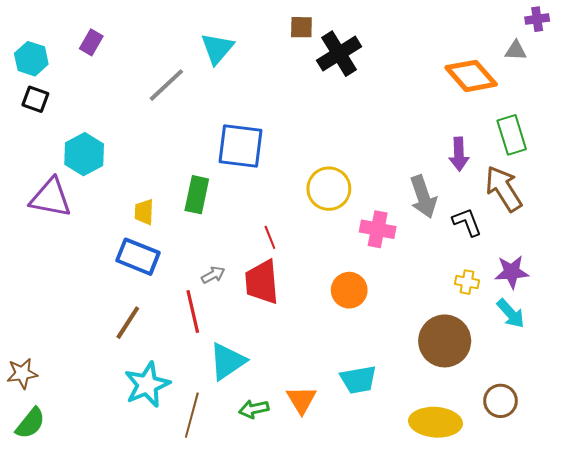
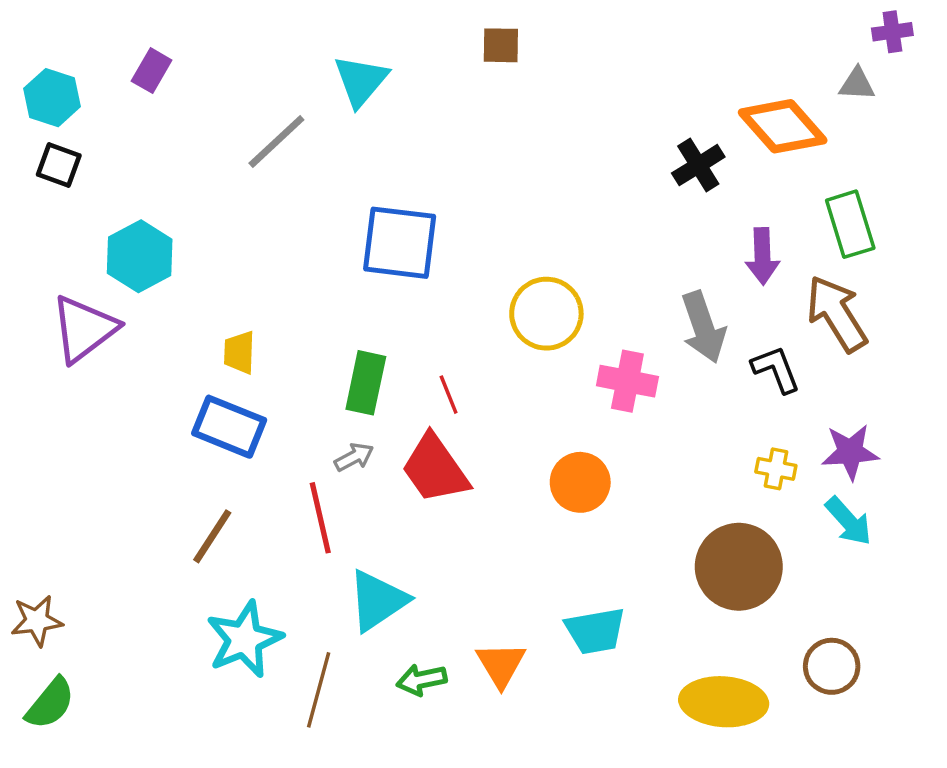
black cross: (339, 54) -> (698, 165), moved, size x0.7
green rectangle: (197, 195) -> (366, 383), moved
purple triangle: (51, 198) -> (84, 329), turned -48
red trapezoid: (262, 282) -> (435, 469), turned -30

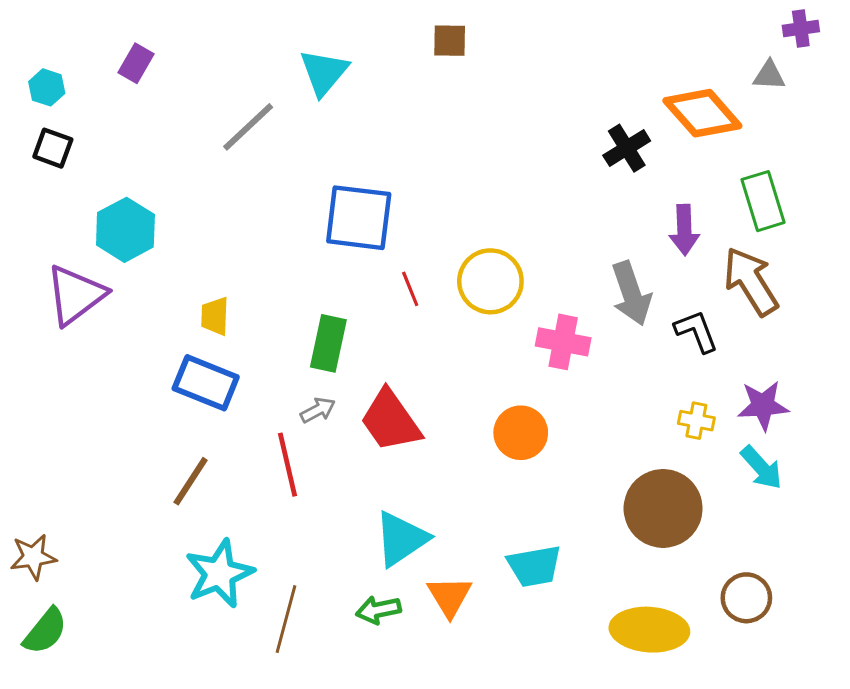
cyan hexagon: (52, 98) -> (47, 87), size x0.7
red line: (449, 395) -> (410, 289), moved
cyan triangle: (378, 600) -> (401, 539), moved

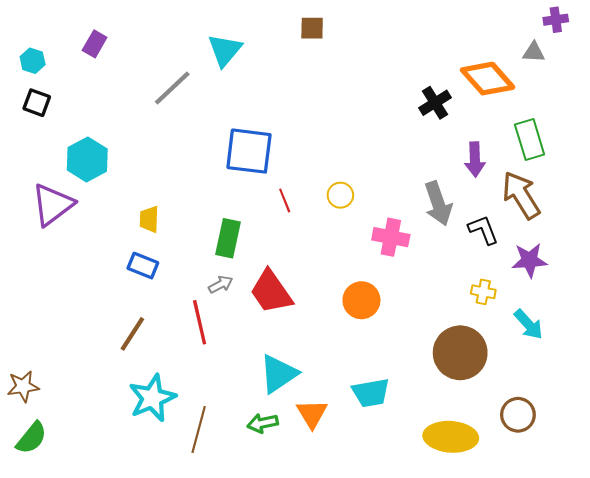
yellow circle: (490, 281) -> (340, 195), size x0.6
blue rectangle: (206, 383) -> (143, 266), size x0.7
purple star: (763, 405) -> (530, 260), moved

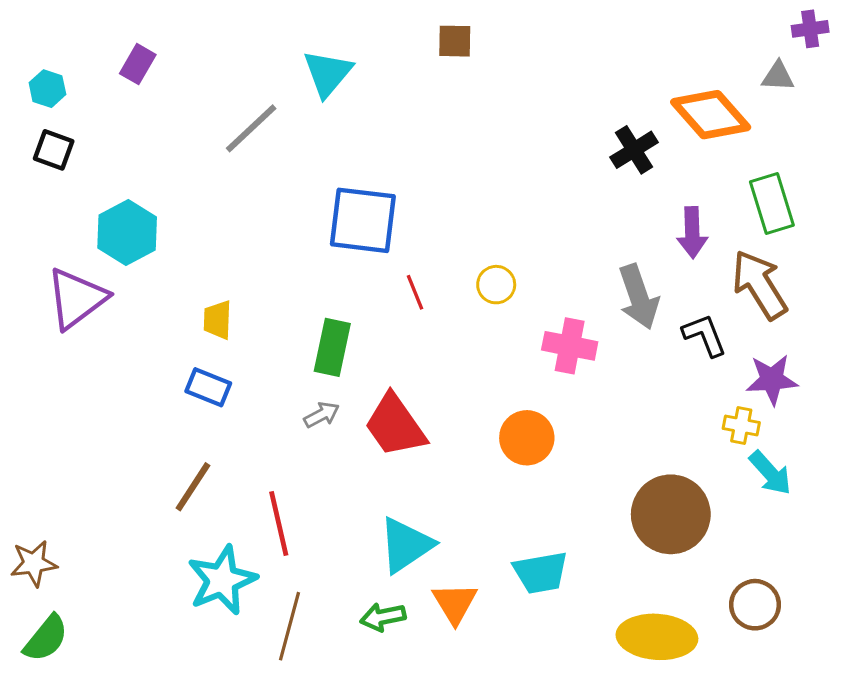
yellow cross: (483, 292) -> (741, 426), moved
red line: (200, 322) -> (279, 524), moved

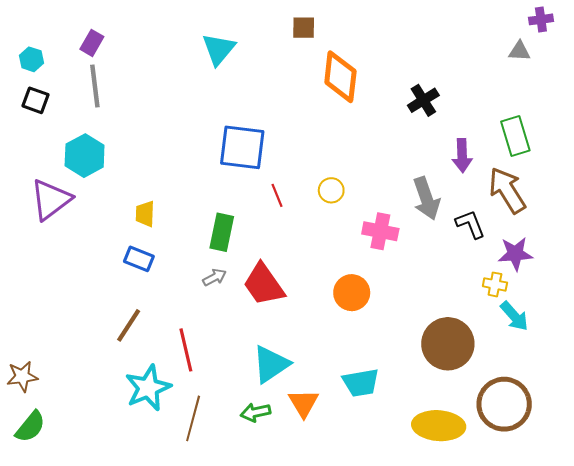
orange diamond: (711, 115) -> (340, 77), moved, turned 48
gray line: (251, 128) -> (95, 86), moved, turned -54
brown circle: (755, 605) -> (504, 404), size x1.6

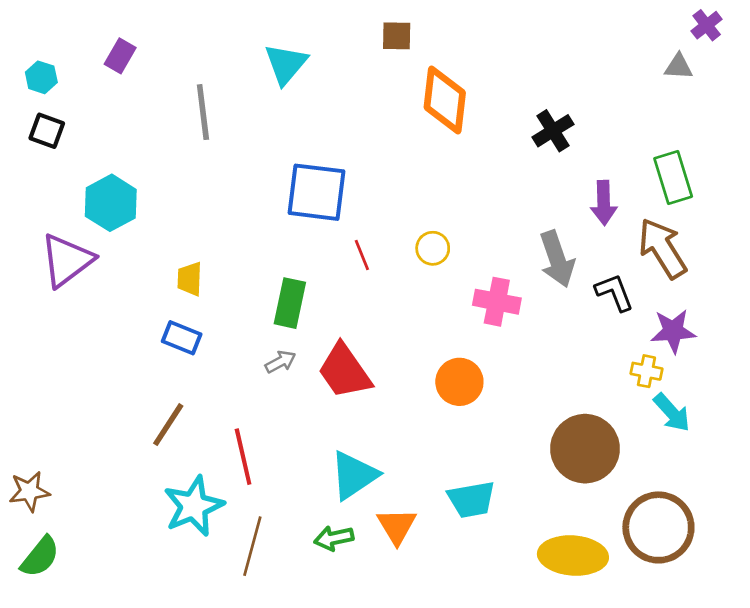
purple cross: (541, 19) -> (707, 25), turned -30
gray line: (95, 86) -> (203, 112), moved

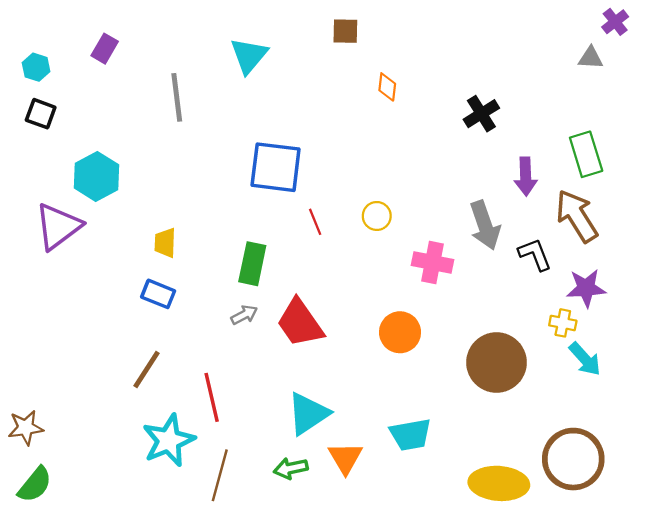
orange diamond: (445, 100) -> (387, 87), size x0.5
brown circle: (585, 449) -> (497, 363), moved

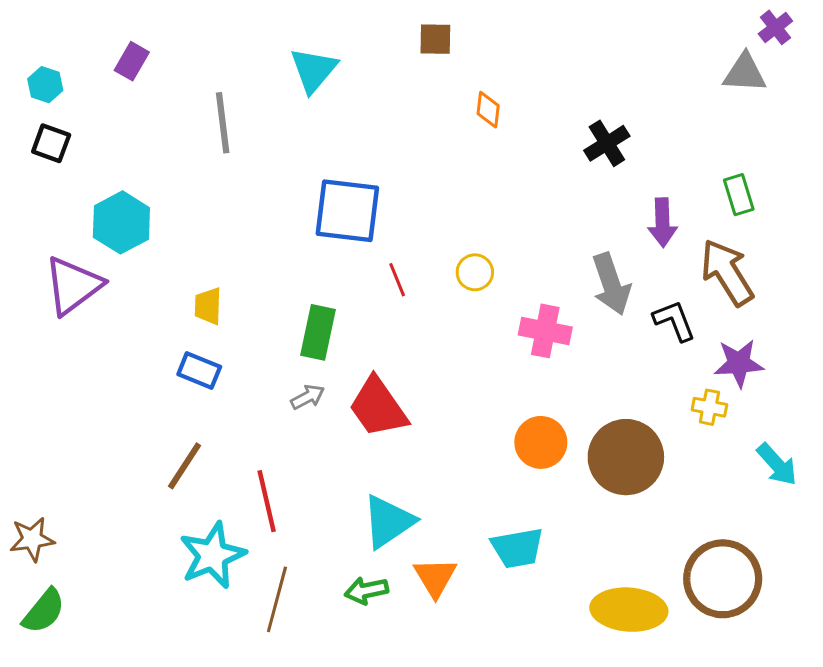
gray triangle: (591, 58) -> (745, 73), size x1.4
green rectangle: (586, 154) -> (739, 195), size x0.7
orange circle: (400, 332) -> (541, 442), moved
cyan arrow: (585, 359) -> (777, 464), moved

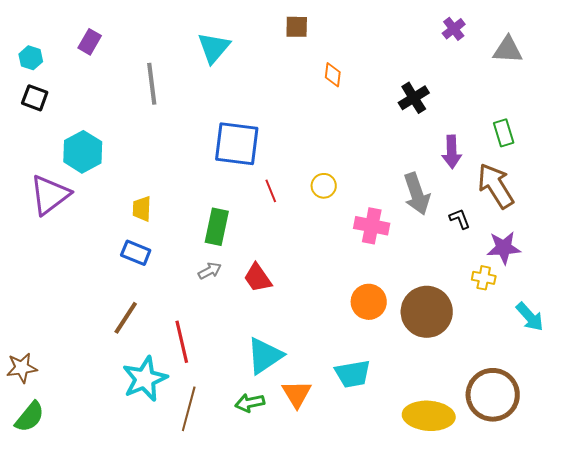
purple cross: (775, 27) -> (454, 29), moved
black L-shape: (674, 321) -> (460, 219), size x0.7
red trapezoid: (378, 407) -> (258, 278), size x0.7

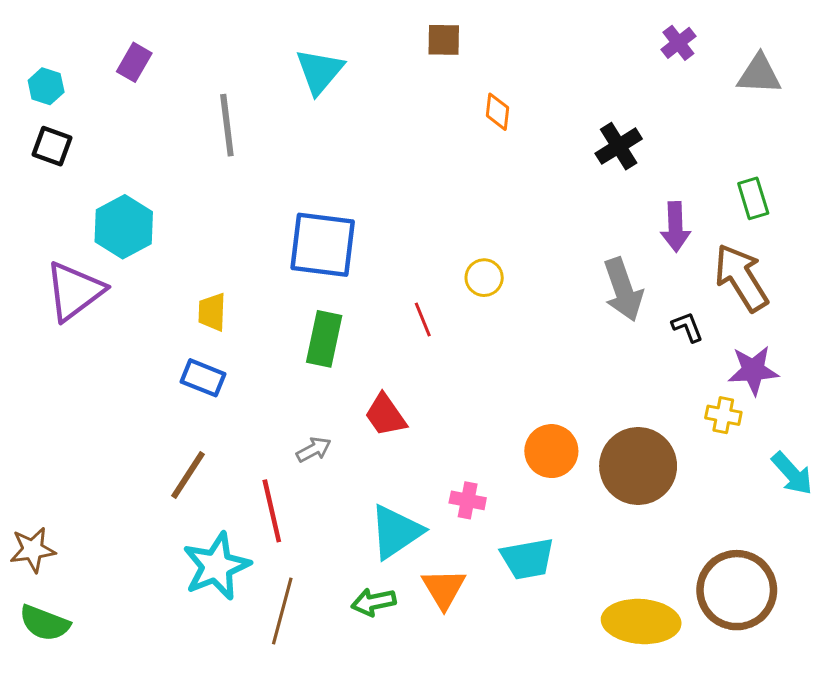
blue square: (237, 144) -> (323, 245), moved
red line: (271, 191) -> (423, 319), moved
pink cross: (372, 226) -> (468, 500), moved, size x0.7
gray arrow: (210, 271) -> (314, 450), moved
green semicircle: (30, 417) -> (45, 623), turned 72

